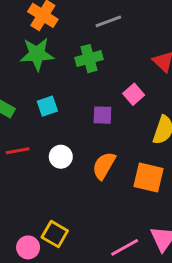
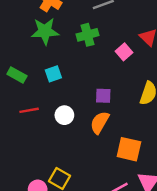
pink square: (134, 94) -> (124, 52), moved
purple square: (102, 115) -> (103, 96), moved
orange square: (148, 178) -> (129, 149), moved

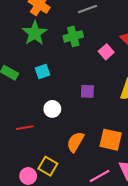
green star: (45, 31) -> (35, 33), turned -30
red line: (29, 110) -> (25, 128), moved
orange semicircle: (100, 122) -> (75, 142), moved

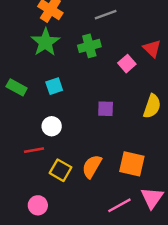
white circle: (52, 109) -> (52, 126), moved
yellow square: (48, 166) -> (60, 170), moved

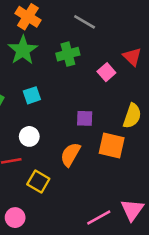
gray line: (106, 15) -> (85, 22), turned 50
orange square: (132, 164) -> (112, 145), moved
orange semicircle: (92, 166) -> (70, 154), moved

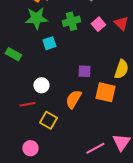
green star: (23, 50) -> (36, 18), turned 30
pink square: (106, 72) -> (98, 24), moved
cyan square: (32, 95) -> (49, 43), moved

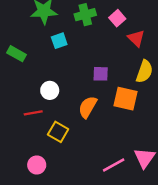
red triangle: (121, 23) -> (136, 38), moved

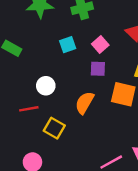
pink square: (117, 18) -> (100, 45), moved
cyan square: (59, 41) -> (68, 45), moved

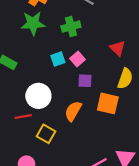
pink square: (100, 45) -> (77, 59), moved
white circle: (46, 86) -> (38, 96), size x1.5

